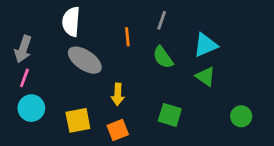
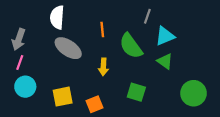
gray line: (162, 20) -> (147, 16), moved
green semicircle: (163, 57) -> (131, 46), size x1.4
yellow arrow: (118, 94) -> (103, 67), moved
green circle: (241, 116) -> (194, 93), size x1.5

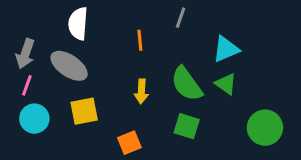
gray line: (147, 16) -> (181, 18), moved
green semicircle: (131, 46) -> (187, 84), moved
gray ellipse: (68, 48) -> (69, 66), moved
yellow square: (63, 97) -> (84, 111), moved

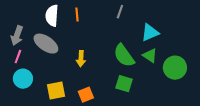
orange line: (140, 40) -> (77, 15), moved
yellow arrow: (141, 91) -> (81, 59), moved
yellow square: (84, 111) -> (56, 91), moved
green circle: (265, 128) -> (175, 68), moved

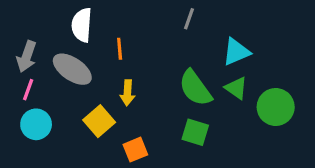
orange line: (77, 15) -> (120, 49), moved
yellow square: (56, 91) -> (99, 121), moved, turned -30

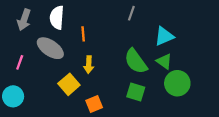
gray arrow: (27, 57) -> (24, 20), moved
green circle: (276, 107) -> (177, 83), moved
cyan circle: (36, 124) -> (13, 96), moved

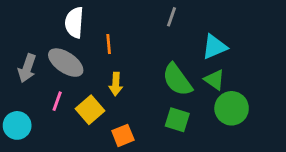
gray arrow: (24, 20) -> (27, 68), moved
pink line: (20, 62) -> (57, 101), moved

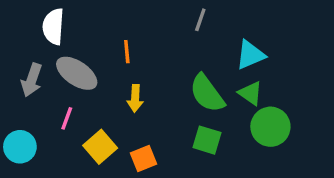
white semicircle: (74, 22) -> (53, 27), moved
yellow square: (90, 110) -> (100, 147), moved

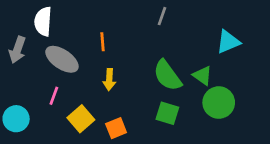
cyan triangle: (250, 55) -> (228, 42), moved
gray arrow: (32, 80) -> (17, 50), moved

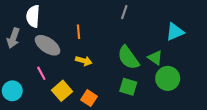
yellow arrow: (109, 80) -> (84, 61), turned -77
pink line: (54, 96) -> (41, 73), turned -48
orange square: (116, 128) -> (89, 98), turned -35

